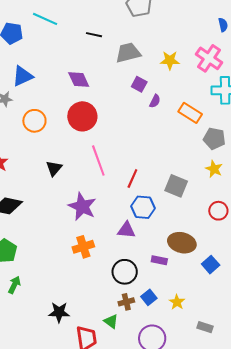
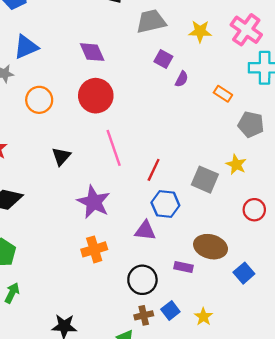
orange rectangle: (190, 113) -> (223, 94), size x0.7
yellow star: (214, 169) -> (236, 165), moved

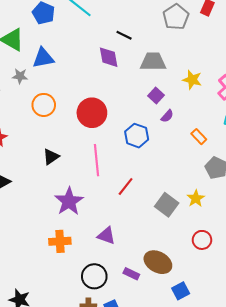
purple diamond: (92, 52) -> (109, 57), moved
blue hexagon: (165, 204) -> (137, 136), moved

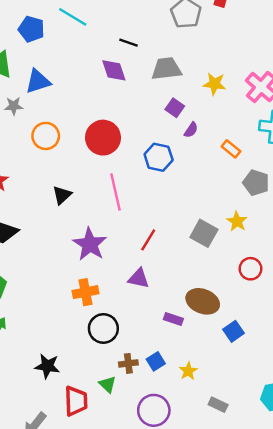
red line: (126, 186) -> (148, 240), moved
black circle: (94, 276) -> (103, 328), moved

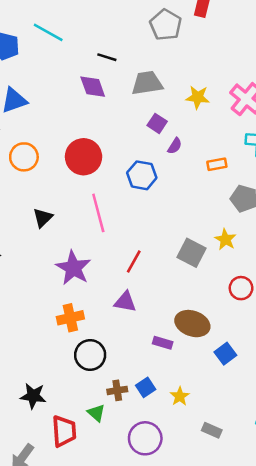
orange rectangle: (231, 149) -> (217, 164), turned -48

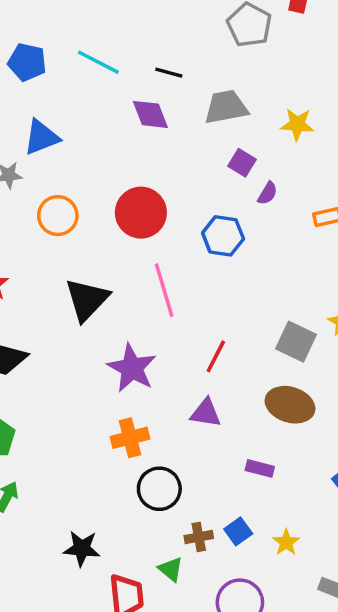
cyan line: (48, 32) -> (98, 62), moved
black triangle: (43, 218) -> (87, 300), size x1.6
brown ellipse: (192, 324) -> (290, 405), moved

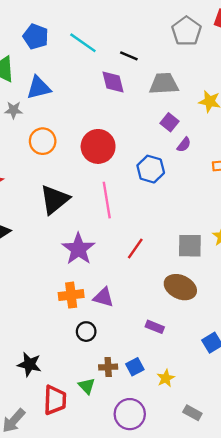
gray square: (296, 342) -> (190, 246), turned -32
purple triangle: (206, 413) -> (103, 297), moved
black circle: (159, 489) -> (86, 332), size x0.7

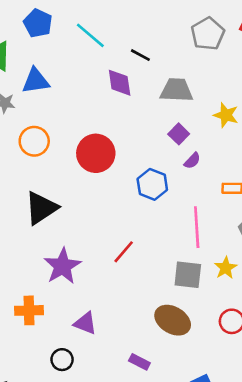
pink line: (107, 200) -> (197, 227), moved
red line: (135, 249) -> (124, 252), moved
orange cross: (71, 295) -> (29, 310), moved

